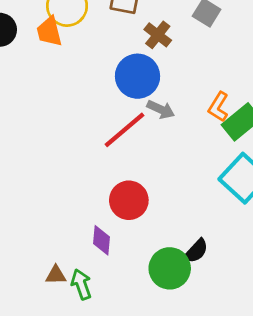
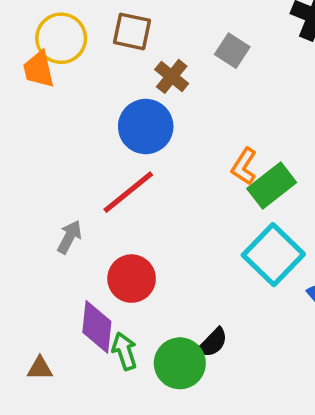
gray arrow: (161, 109) -> (69, 237), moved, turned -88
purple diamond: (102, 240) -> (97, 327), size x1.4
green arrow: (81, 284) -> (125, 351), moved

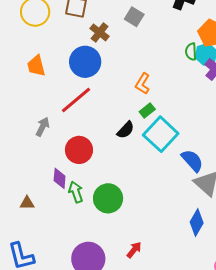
orange trapezoid: (39, 69) -> (36, 66), moved
green rectangle: (272, 185) -> (147, 111), moved, size x0.6
purple diamond: (97, 327) -> (60, 178), size x0.7
black semicircle: (213, 343) -> (126, 130), moved

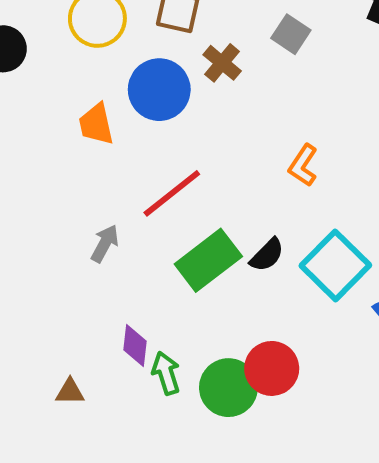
blue circle: (85, 62) -> (159, 90), moved
green rectangle: (147, 111) -> (208, 260), moved, size x2.0
red circle: (79, 150) -> (272, 368), moved

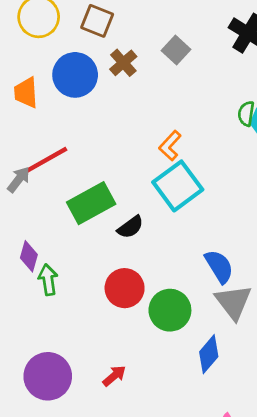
red line: (172, 193) -> (45, 161), moved
black semicircle: (267, 255) -> (130, 227), moved
cyan square: (335, 265) -> (178, 186), moved
green circle: (228, 388) -> (170, 310), moved

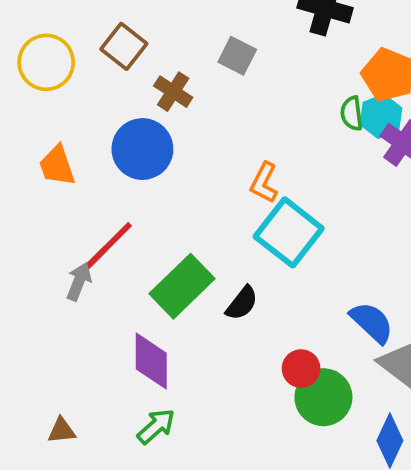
brown square: (97, 21) -> (124, 46), turned 32
blue circle: (75, 75) -> (142, 149), moved
purple diamond: (29, 256) -> (151, 361), moved, size x1.4
green arrow: (48, 280) -> (156, 426), moved, turned 72
red circle: (125, 288) -> (301, 369), moved, size x0.7

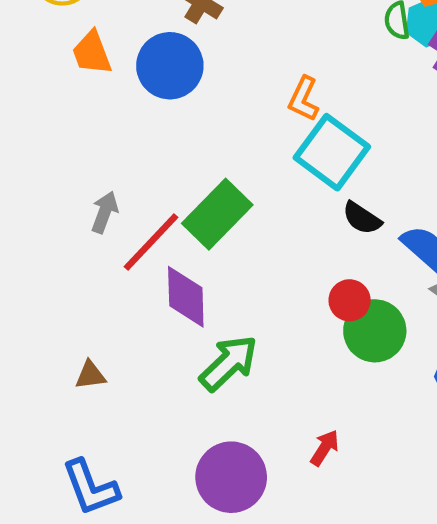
orange trapezoid: (57, 166) -> (92, 53), moved
red line: (106, 248) -> (151, 242), moved
black semicircle: (242, 303) -> (362, 218), moved, turned 87
green arrow: (156, 426) -> (229, 363), moved, size x1.4

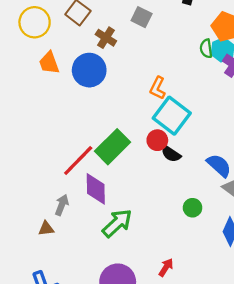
gray arrow: (105, 212) -> (62, 205), moved
black semicircle: (362, 218) -> (171, 154), moved
red circle: (350, 300) -> (157, 140), moved
green circle: (375, 331) -> (193, 208), size x0.6

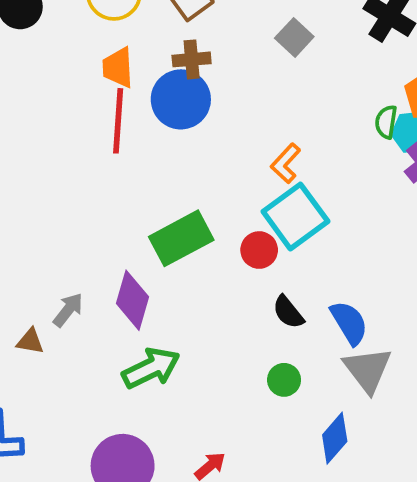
brown cross: (106, 38) -> (192, 59), moved, turned 36
black semicircle: (171, 154) -> (288, 312), moved
red line: (78, 161) -> (118, 121), moved, turned -57

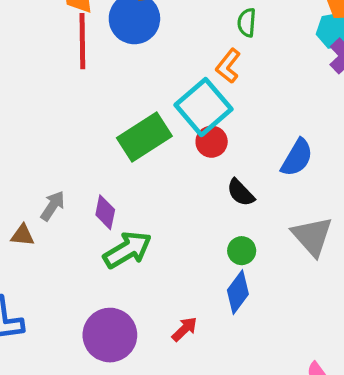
green semicircle: (386, 122) -> (247, 23), moved
cyan square: (295, 216) -> (203, 107), moved
purple diamond: (132, 300) -> (105, 212), moved, size x0.7
blue semicircle: (349, 323) -> (297, 158), moved, turned 66
blue diamond: (335, 438) -> (238, 292), moved

